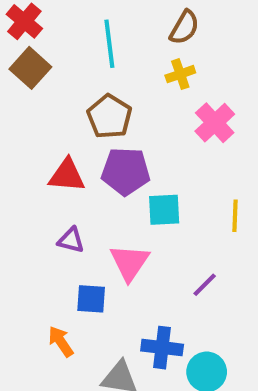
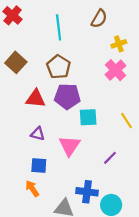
brown square: (30, 68) -> (16, 62), moved
yellow cross: (180, 74) -> (119, 44), moved
yellow line: (235, 216) -> (126, 121), turned -35
blue square: (91, 299) -> (39, 165), moved

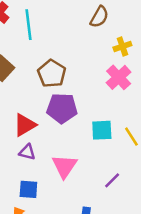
cyan line: (59, 27) -> (28, 25), moved
red triangle: (36, 99) -> (25, 125), moved, turned -35
cyan square: (88, 117) -> (102, 130), moved

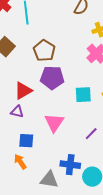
purple triangle: (27, 152) -> (17, 112), moved

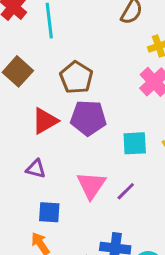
red triangle: (23, 91) -> (45, 121), moved
purple line: (91, 134) -> (126, 191), moved

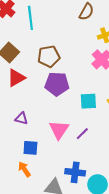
brown pentagon: (76, 77) -> (49, 56), turned 30
red triangle: (45, 121) -> (16, 78), moved

